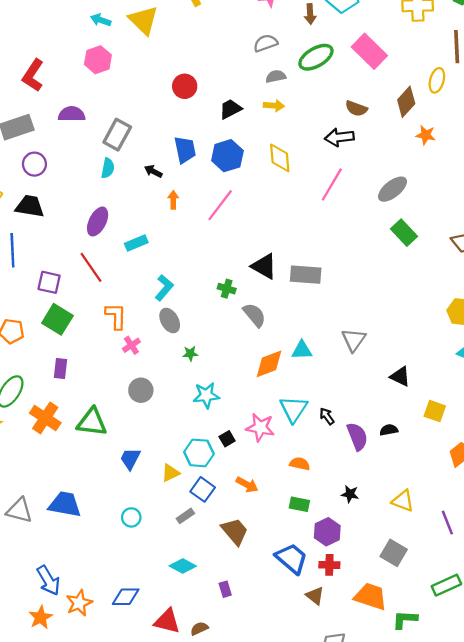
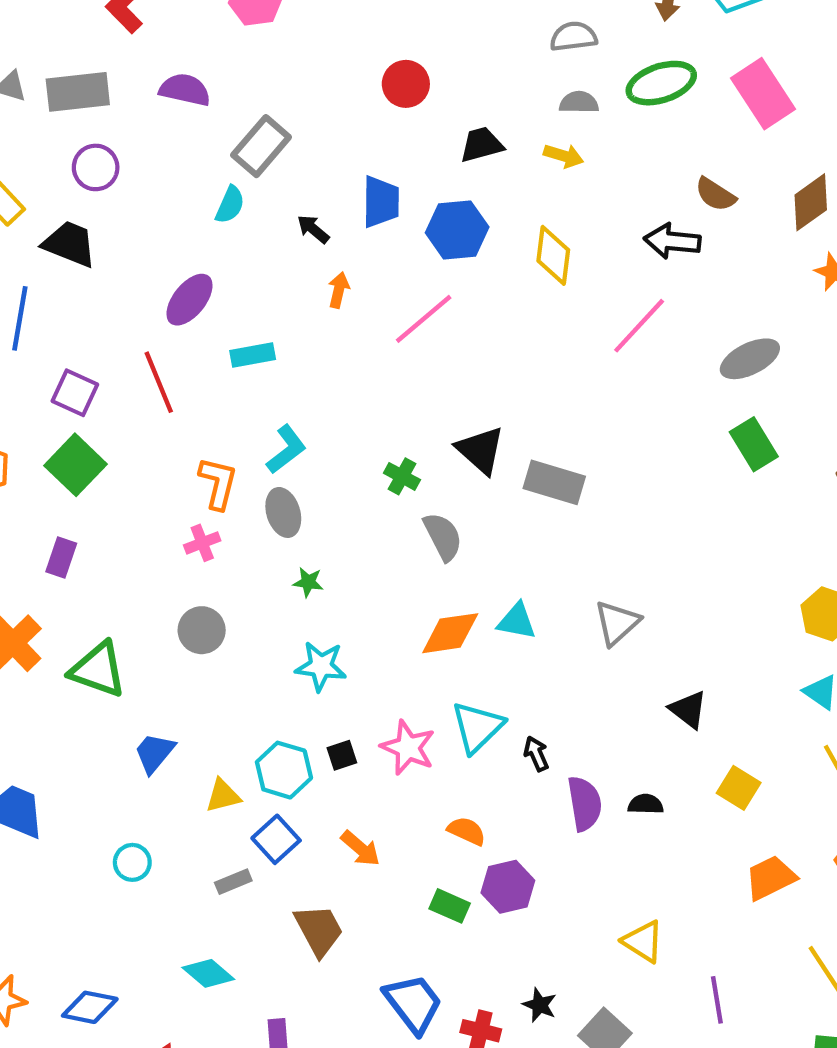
orange L-shape: (116, 316) -> (218, 483), moved
black star: (350, 494) -> (540, 1005), moved
purple hexagon: (327, 532) -> (508, 887), moved

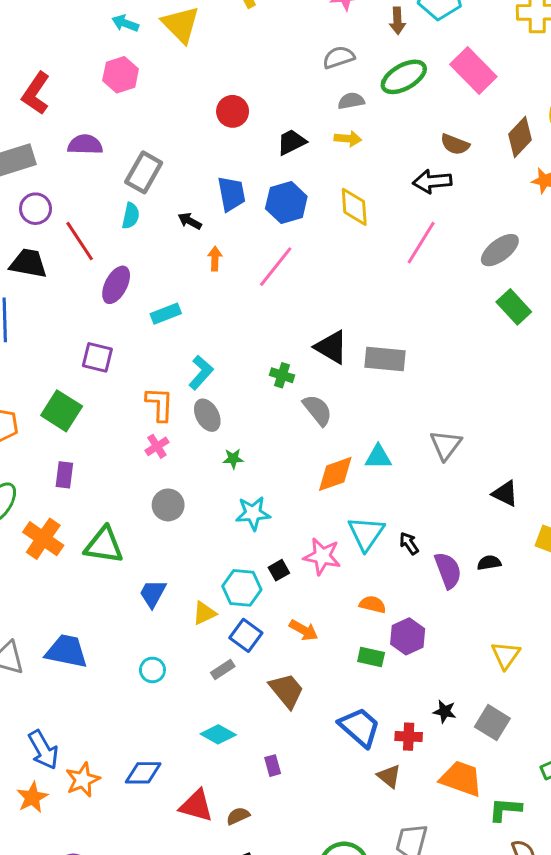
red line: (159, 382) -> (80, 241), moved
purple square: (75, 393) -> (97, 357), moved
yellow triangle: (643, 941) -> (506, 655), turned 44

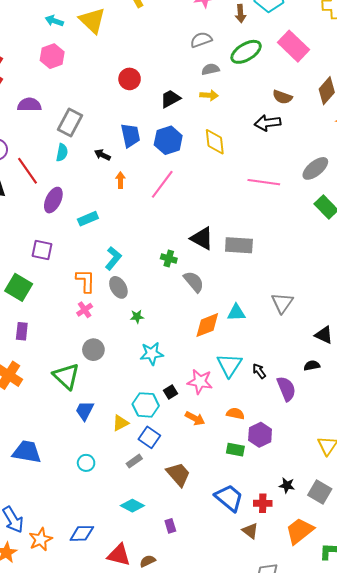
pink line: (421, 243) -> (264, 182), moved, turned 68
green triangle: (104, 545) -> (66, 376), moved, turned 36
black semicircle: (489, 563) -> (312, 366), moved
orange arrow: (304, 630) -> (195, 418), moved
orange trapezoid: (461, 778) -> (300, 531), turned -56

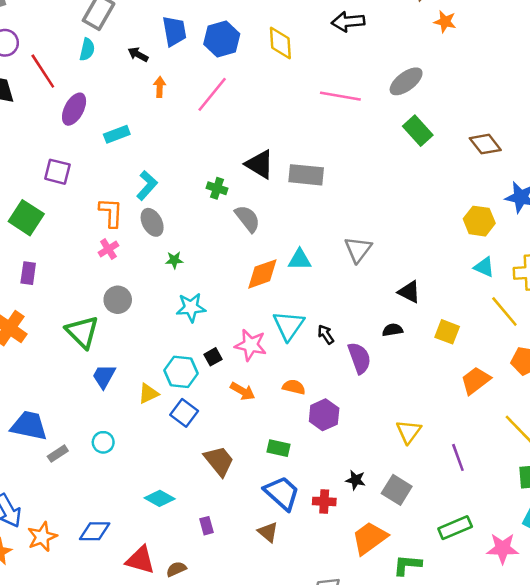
green rectangle: (235, 450) -> (278, 448), moved
gray rectangle: (134, 461) -> (58, 454), moved
brown triangle: (250, 531) -> (268, 532), moved

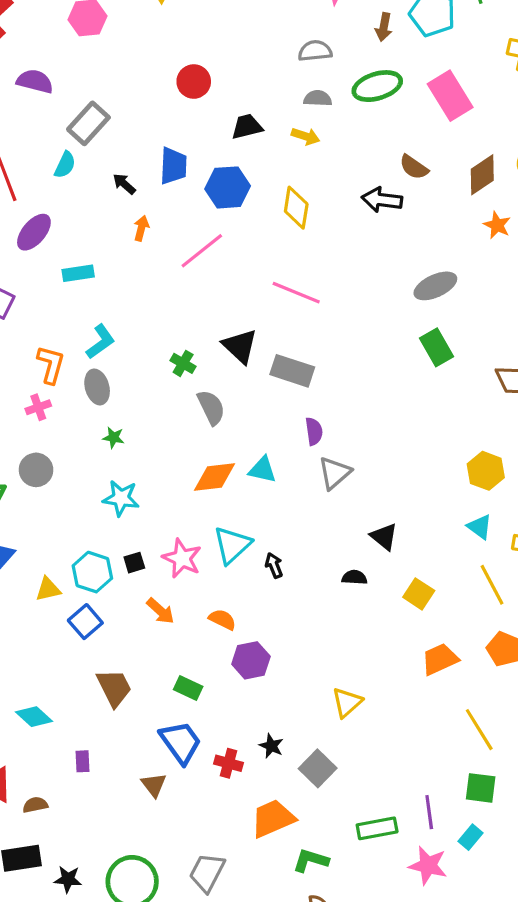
pink line: (340, 96) -> (296, 293), moved
purple semicircle: (359, 358) -> (314, 431), moved, size x0.7
purple line: (458, 457) -> (429, 812), moved

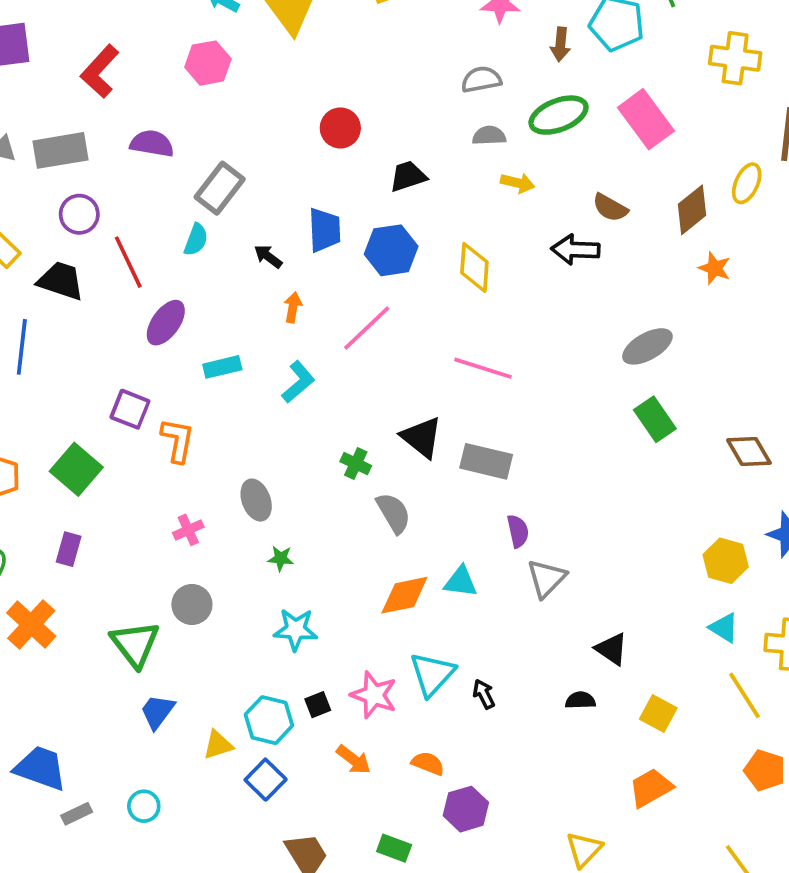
yellow arrow: (306, 136) -> (518, 183), moved
cyan L-shape: (100, 342) -> (298, 382), moved
orange L-shape: (51, 365) -> (178, 440), moved
orange trapezoid: (440, 659) -> (651, 788), moved

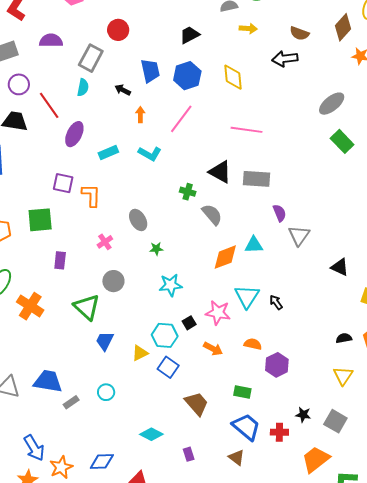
red circle: (340, 128) -> (118, 30), moved
cyan L-shape: (298, 382) -> (150, 154), turned 80
green square: (76, 469) -> (40, 220), turned -36
purple rectangle: (69, 549) -> (60, 260), moved
black semicircle: (580, 700) -> (344, 338), moved

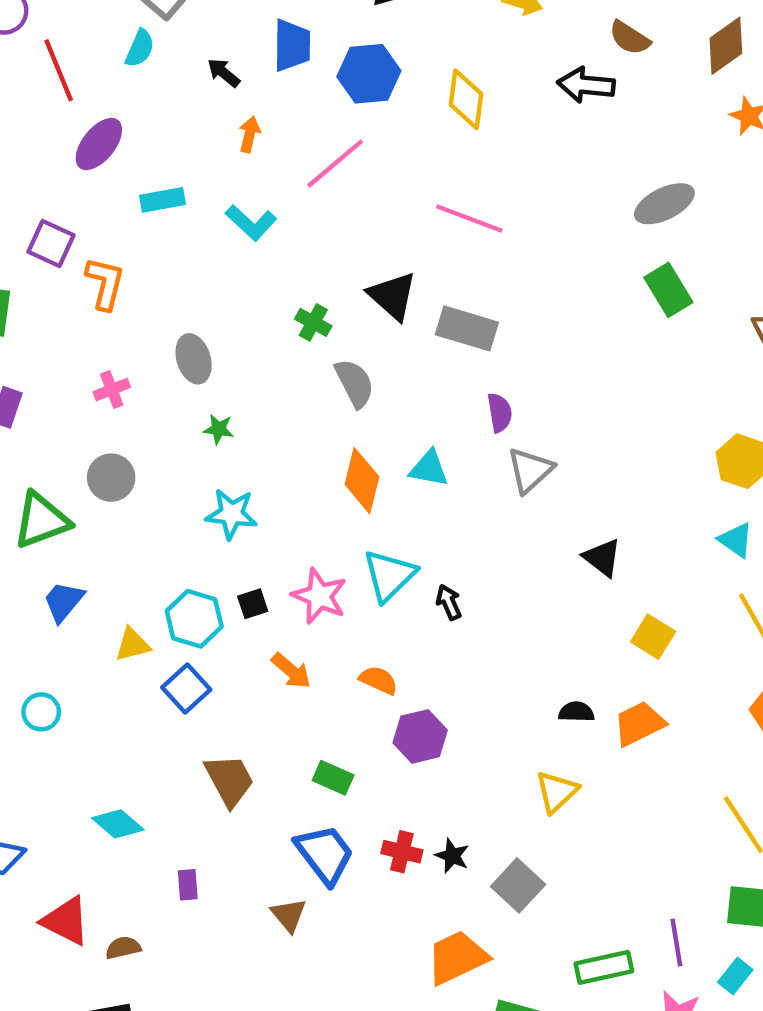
orange diamond: (225, 257) -> (362, 481), turned -68
green triangle: (87, 307) -> (42, 520), turned 44
red cross: (279, 432) -> (402, 852), moved

